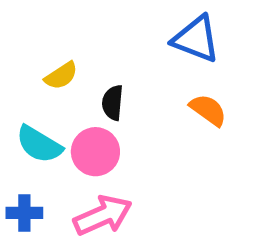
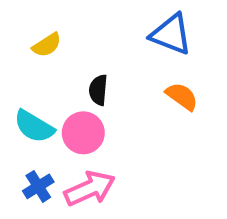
yellow semicircle: (61, 76) -> (47, 45), moved
blue cross: (24, 213) -> (38, 186), moved, turned -32

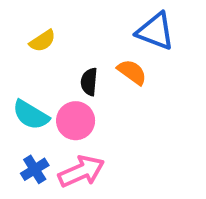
orange semicircle: (182, 96) -> (132, 72), moved

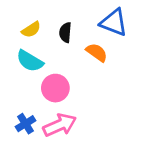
black semicircle: (89, 82) -> (65, 32), moved
cyan semicircle: (31, 115) -> (30, 61), moved

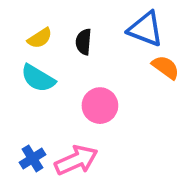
orange semicircle: (97, 52) -> (166, 67), moved
pink circle: (55, 88) -> (100, 106), moved

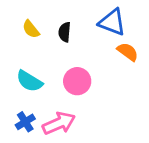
yellow semicircle: (40, 38) -> (31, 29), turned 84
cyan semicircle: (38, 78) -> (29, 81), moved

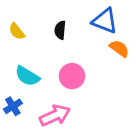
yellow semicircle: (31, 29) -> (17, 31), moved
blue cross: (25, 122) -> (13, 106), moved

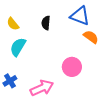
cyan semicircle: (27, 76) -> (18, 47), moved, turned 90
pink circle: (72, 76) -> (72, 67), moved

